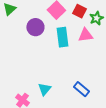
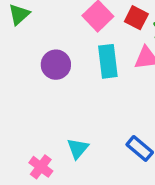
purple circle: (35, 27) -> (56, 65), moved

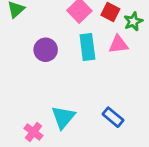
cyan triangle: (78, 148) -> (63, 117), size x1.4

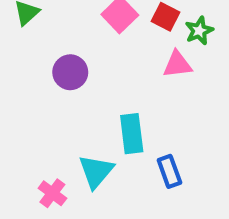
cyan rectangle: (87, 47) -> (132, 134), moved
blue rectangle: (113, 117) -> (169, 171), turned 30

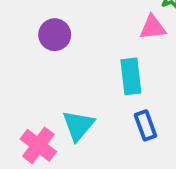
cyan rectangle: (132, 134) -> (131, 76), moved
pink cross: (52, 193) -> (38, 145), size x1.4

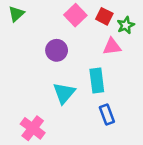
purple circle: (55, 35) -> (57, 50), moved
cyan triangle: (78, 125) -> (64, 93), moved

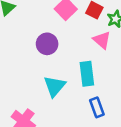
pink triangle: (112, 47) -> (102, 40), turned 48

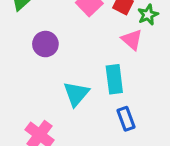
purple circle: (47, 44) -> (45, 44), moved

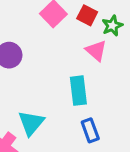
cyan triangle: (76, 94) -> (31, 123), moved

